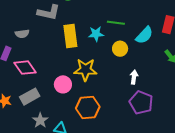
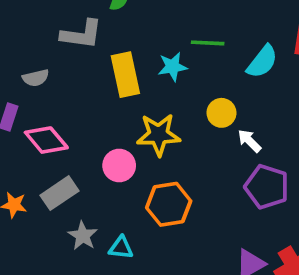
yellow circle: (120, 49) -> (221, 113), moved
white arrow: (134, 77) -> (249, 141), turned -48

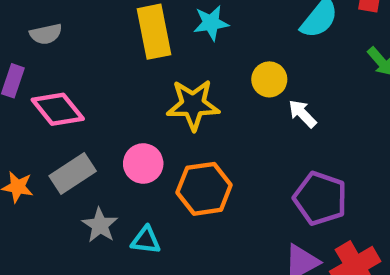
pink circle: (119, 166) -> (143, 164), moved
purple pentagon: (267, 187) -> (320, 198), moved

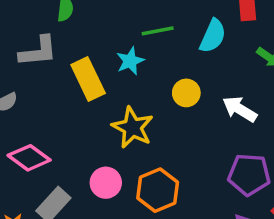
yellow star: (193, 105) -> (133, 127), turned -30
white arrow: (302, 114) -> (240, 109), moved, size x1.4

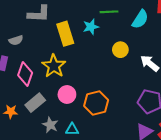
yellow star: (133, 127) -> (54, 66), moved
pink diamond: (29, 158) -> (25, 74), turned 65

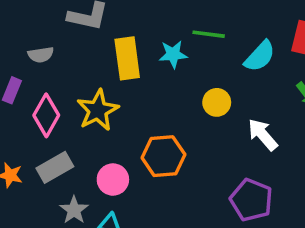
pink circle: (67, 95) -> (113, 180), moved
orange hexagon: (96, 103) -> (163, 156), moved

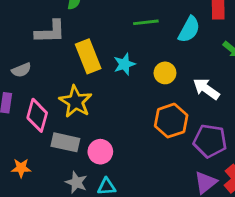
cyan star: (173, 54) -> (124, 64), moved
orange hexagon: (163, 156) -> (171, 121), moved
gray rectangle: (55, 167) -> (65, 142), moved, turned 56

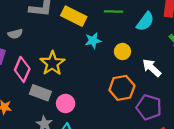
yellow rectangle: (88, 56) -> (74, 16), moved, turned -50

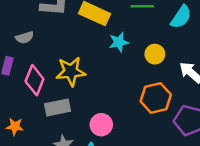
yellow star: (52, 63) -> (71, 71), turned 30
gray rectangle: (40, 93) -> (58, 107), turned -30
pink circle: (66, 103) -> (101, 125), moved

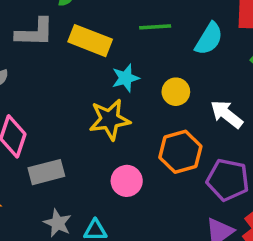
yellow star: (71, 71) -> (110, 120), moved
pink circle: (101, 125) -> (127, 181), moved

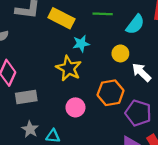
yellow circle: (176, 92) -> (120, 53), moved
yellow star: (110, 120) -> (69, 68), turned 30

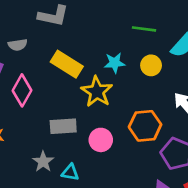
yellow rectangle: (61, 18) -> (67, 64), moved
yellow circle: (120, 53) -> (151, 65), moved
gray rectangle: (26, 97) -> (63, 126), moved

